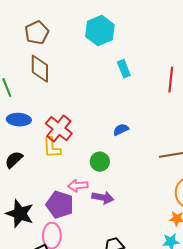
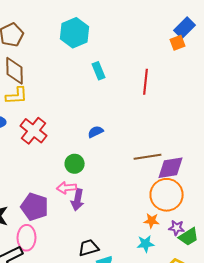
yellow L-shape: (52, 148) -> (17, 96), moved, turned -90
pink arrow: (78, 186) -> (67, 188), moved
purple arrow: (103, 198) -> (78, 200), turned 90

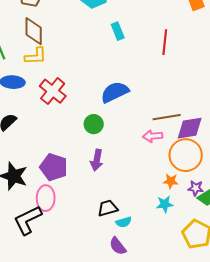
blue semicircle: (96, 132) -> (115, 92), size x1.8
pink arrow: (67, 188) -> (153, 136), moved

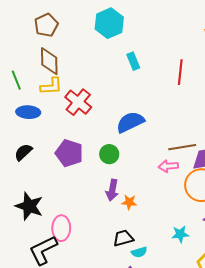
red cross: (53, 91) -> (78, 102), moved
purple pentagon: (54, 167) -> (69, 153), moved
orange star: (171, 181) -> (129, 202), moved

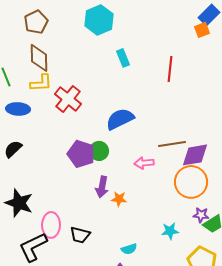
purple pentagon: (69, 153) -> (81, 154), moved
pink arrow: (168, 166) -> (144, 163), moved
black trapezoid: (123, 238) -> (80, 235), moved, turned -150

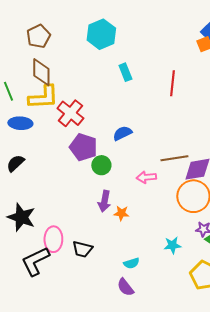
yellow L-shape: (41, 83) -> (43, 97), size x1.4
blue semicircle: (120, 119) -> (122, 133), size x0.7
purple pentagon: (81, 154) -> (83, 147), moved

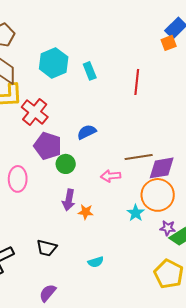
cyan hexagon: (101, 34) -> (54, 63), moved
pink ellipse: (53, 239) -> (18, 179), moved
cyan star: (172, 245) -> (136, 213), moved, turned -30
purple semicircle: (125, 287) -> (48, 293), moved, turned 78

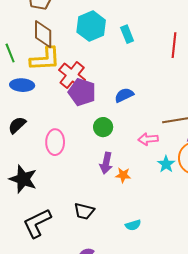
purple pentagon: (48, 146) -> (82, 92), moved
cyan star: (136, 213) -> (166, 164), moved

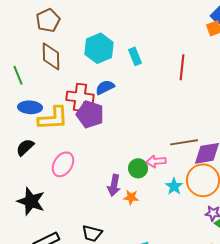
yellow L-shape: (45, 59) -> (53, 118), moved
red cross: (72, 75) -> (80, 97), turned -32
blue semicircle: (124, 95) -> (105, 87), moved
green circle: (103, 127) -> (138, 168), moved
pink ellipse: (55, 142) -> (63, 164), turned 30

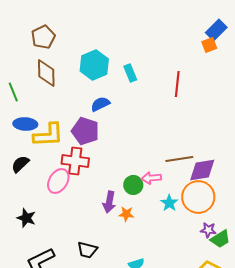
red cross: (80, 97) -> (75, 161), moved
black star: (31, 201) -> (26, 218), size x0.7

